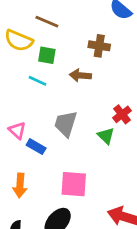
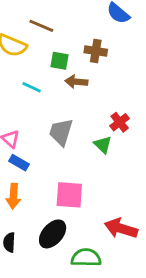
green square: (47, 55) -> (60, 61), moved
blue rectangle: (36, 147) -> (19, 163), moved

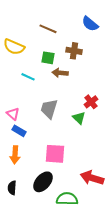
brown line: (41, 26) -> (48, 29), moved

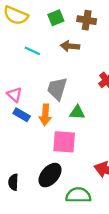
green square: (48, 58) -> (56, 18), moved, turned -32
green triangle: (79, 118) -> (77, 112), moved, turned -40
orange arrow: (15, 155) -> (45, 115), moved

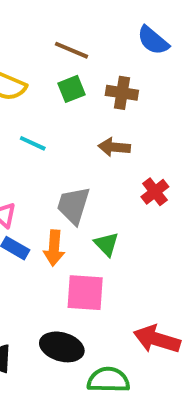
brown arrow: (70, 46) -> (114, 147), moved
green triangle: (77, 112) -> (106, 244), turned 42
black ellipse: (50, 175) -> (62, 347), turned 65

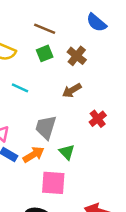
brown cross: (122, 93) -> (77, 56), turned 30
brown arrow: (114, 147) -> (72, 90), turned -36
orange arrow: (54, 248) -> (34, 155), turned -125

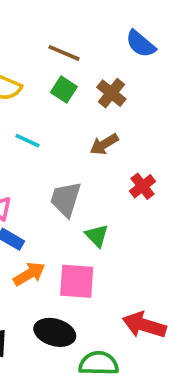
green square: (45, 53) -> (64, 89), turned -35
orange arrow: (34, 155) -> (29, 274), moved

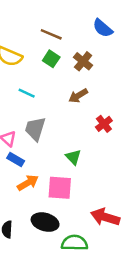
gray trapezoid: (66, 199) -> (35, 129), moved

